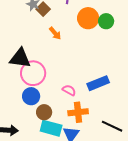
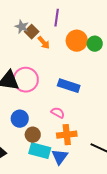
orange arrow: (55, 33) -> (44, 43), moved
pink circle: (33, 73) -> (26, 80), moved
blue rectangle: (98, 83) -> (69, 86), moved, turned 40

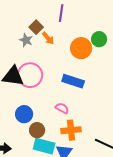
gray star: (22, 27) -> (26, 40), moved
orange circle: (77, 41) -> (81, 48), moved

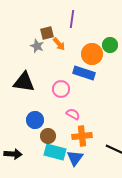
brown square: (36, 27) -> (47, 33), turned 32
pink circle: (30, 75) -> (61, 89), moved, size x0.7
blue rectangle: (73, 81) -> (84, 73), moved

